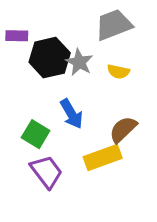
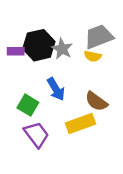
gray trapezoid: (114, 25) -> (99, 37), moved
purple rectangle: (17, 36) -> (16, 51), moved
brown semicircle: (123, 129) -> (96, 101), turned -100

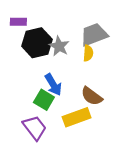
purple rectangle: (16, 51) -> (18, 22), moved
yellow semicircle: (93, 56) -> (88, 53), turned -98
green square: (28, 105) -> (44, 100), moved

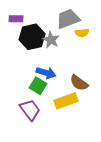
gray trapezoid: (94, 35) -> (68, 19), moved
yellow semicircle: (88, 53) -> (82, 33), moved, turned 80
blue arrow: (53, 85) -> (46, 73), turned -42

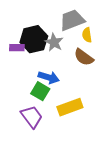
purple rectangle: (16, 19) -> (17, 48), moved
yellow semicircle: (82, 33) -> (87, 35), turned 88
brown semicircle: (79, 83) -> (84, 57), moved

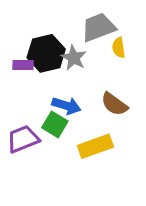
brown semicircle: (84, 57) -> (114, 104), moved
purple trapezoid: (32, 117) -> (23, 139), moved, turned -75

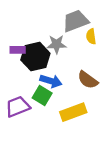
black hexagon: (46, 53) -> (35, 57), moved
gray star: (74, 58) -> (57, 44), turned -30

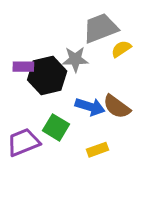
yellow semicircle: (91, 36) -> (121, 49), turned 64
blue arrow: (51, 81) -> (90, 107), moved
yellow rectangle: (73, 112) -> (97, 150), size x0.6

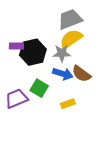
yellow semicircle: (121, 49) -> (71, 39), moved, size x1.6
gray star: (75, 59) -> (62, 53), moved

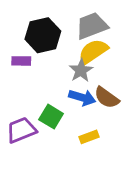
black hexagon: (33, 52) -> (43, 35), moved
gray star: (62, 53) -> (81, 70), turned -30

